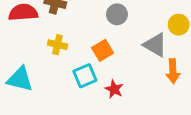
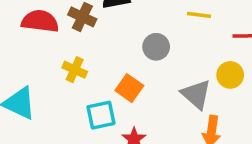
orange square: (103, 50) -> (129, 88), turned -35

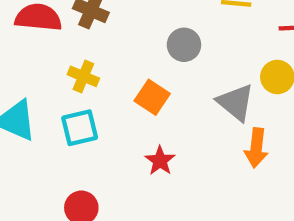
cyan square: (101, 115) -> (80, 128), moved

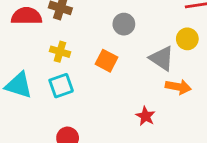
orange arrow: (256, 148) -> (178, 87), turned -80
red star: (160, 161) -> (146, 116), moved

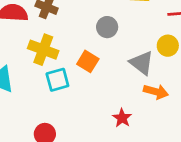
yellow cross: (60, 52) -> (43, 50), size x1.5
cyan square: (61, 86) -> (57, 80), moved

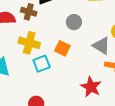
red star: (122, 118) -> (91, 87), size x1.5

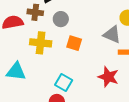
gray circle: (74, 22) -> (61, 19), moved
cyan square: (42, 64) -> (64, 83), moved, turned -30

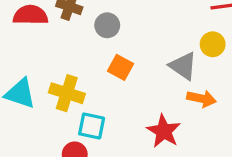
yellow cross: (41, 43) -> (67, 93), moved
cyan square: (64, 83) -> (92, 126), turned -30

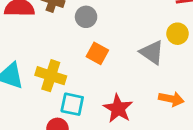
orange arrow: (201, 99) -> (171, 99), moved
red star: (164, 131) -> (118, 108), moved

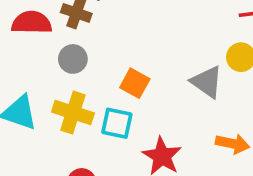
gray circle: (86, 17) -> (73, 59), moved
cyan square: (72, 104) -> (117, 123), moved

